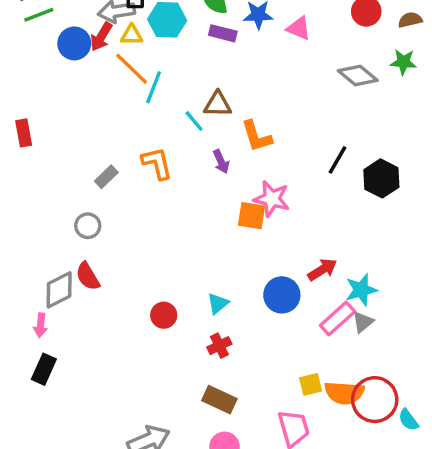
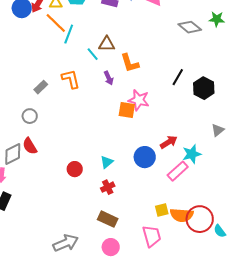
gray triangle: (363, 322) -> (218, 130), moved

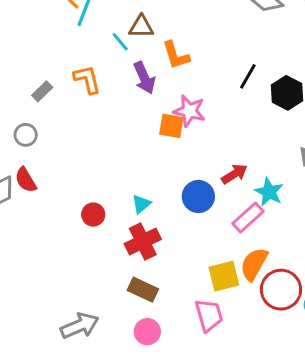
purple arrow: (109, 78) -> (144, 78), size x1.5
cyan star: (192, 154) -> (269, 192), turned -30
red cross: (108, 187) -> (143, 242), size x1.6
yellow square: (162, 210) -> (224, 276), size x1.5
orange semicircle: (182, 215) -> (254, 264), moved, turned 115

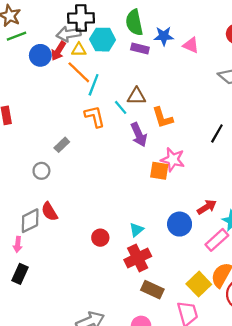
orange L-shape: (87, 79) -> (95, 116), moved
gray circle: (26, 135) -> (41, 171), moved
yellow square: (224, 276) -> (199, 284), turned -30
brown rectangle: (143, 290) -> (152, 290), moved

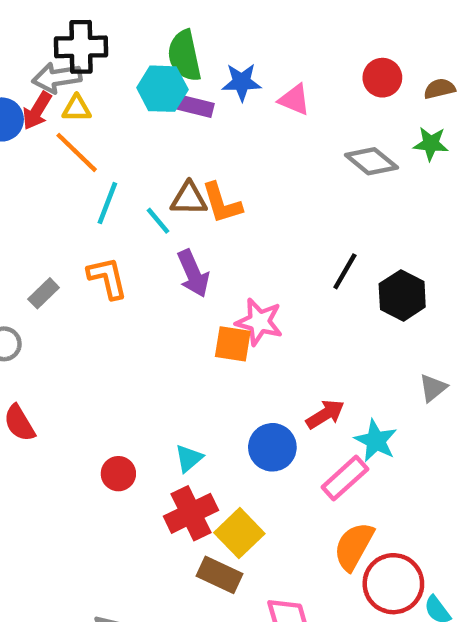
cyan hexagon: (103, 40) -> (162, 89), moved
cyan line: (94, 85) -> (107, 203), moved
orange L-shape: (95, 116) -> (107, 278), moved
orange L-shape: (163, 118) -> (222, 203), moved
yellow square: (199, 284) -> (239, 533), moved

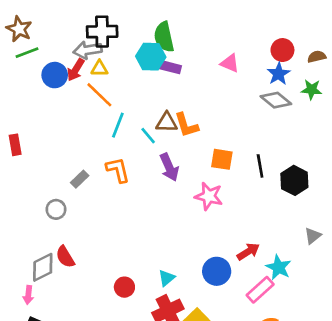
blue star: (242, 82) -> (279, 74), moved, turned -30
black line: (345, 271) -> (260, 166), turned -40
orange square: (233, 344) -> (222, 159), moved

